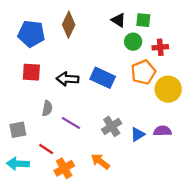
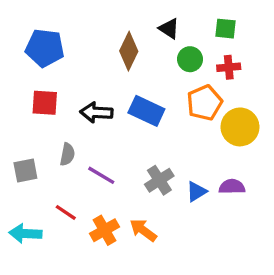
green square: (143, 20) -> (225, 29), moved
brown diamond: (69, 25) -> (129, 51), moved
gray square: (18, 130) -> (25, 171), moved
orange cross: (64, 168) -> (104, 230), moved

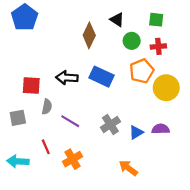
blue pentagon: (45, 48) -> (25, 17), moved, turned 30
red square: (45, 103) -> (31, 85), moved
red line: (66, 212) -> (46, 147), turned 32
orange arrow: (143, 230) -> (128, 168), moved

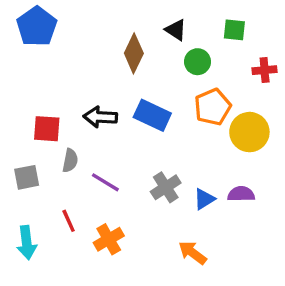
red cross: (158, 46) -> (265, 70), moved
cyan arrow: (18, 161) -> (27, 243), turned -100

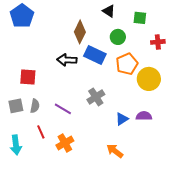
black triangle: (176, 30) -> (109, 11), moved
blue rectangle: (152, 115) -> (95, 55), moved
black arrow: (100, 117) -> (67, 60), moved
gray semicircle: (70, 161) -> (35, 106), moved
gray cross: (166, 187) -> (96, 97), moved

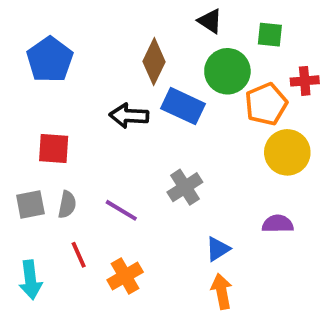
blue pentagon: (22, 16) -> (50, 60), moved
green circle: (118, 37) -> (227, 71), size x1.5
orange pentagon: (127, 64) -> (266, 104), moved
blue triangle: (122, 119) -> (218, 249), moved
orange arrow: (115, 151) -> (222, 291), turned 42

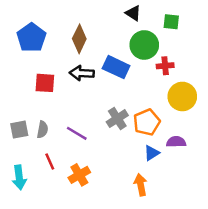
brown diamond: (154, 62) -> (79, 39), moved
red cross: (305, 81) -> (165, 66), moved
orange pentagon: (266, 104) -> (147, 122), moved
red square: (54, 149) -> (45, 83), moved
blue triangle: (218, 249) -> (152, 153), moved

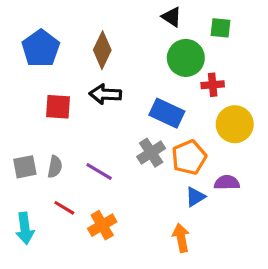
blue rectangle: (116, 67) -> (167, 113), moved
red line: (50, 161) -> (64, 208), turned -35

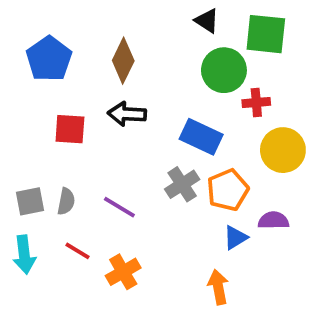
green square: (221, 28) -> (266, 34), size x1.6
cyan arrow: (25, 228) -> (24, 255), moved

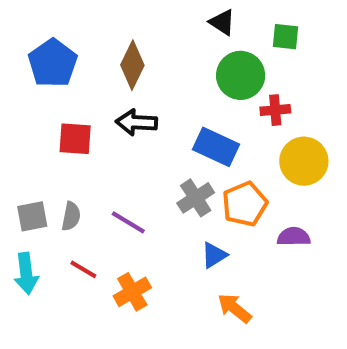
green square: (266, 34) -> (285, 37), size x0.6
blue triangle: (235, 238) -> (214, 255), moved
orange arrow: (218, 287) -> (234, 308), turned -40

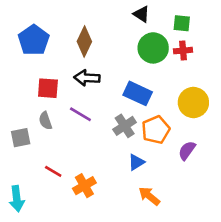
red cross: (275, 110) -> (183, 51), moved
gray semicircle: (71, 216) -> (45, 121), moved, turned 150
purple line: (128, 222) -> (80, 114), moved
purple semicircle: (294, 237) -> (187, 151), turned -54
cyan arrow: (26, 273) -> (17, 199), moved

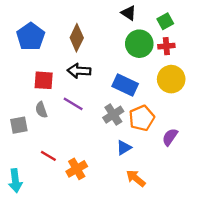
green square: (182, 23) -> (165, 21), turned -35
yellow circle: (193, 103) -> (171, 79), moved

